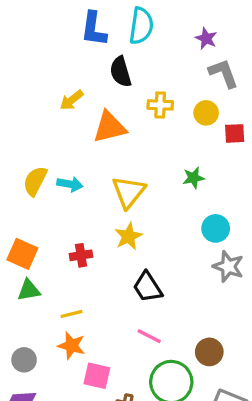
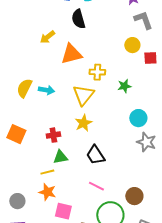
yellow cross: (160, 105) -> (97, 72), moved
green triangle: (29, 290) -> (60, 157), moved

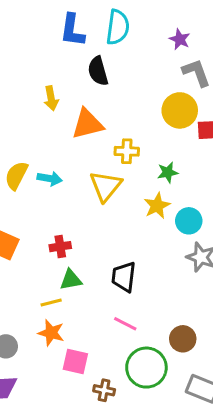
yellow arrow: (47, 37) -> (51, 98), turned -63
yellow circle: (132, 45) -> (180, 110), size x1.5
yellow star: (83, 123) -> (157, 206), moved
black trapezoid: (95, 155) -> (124, 277), turned 40

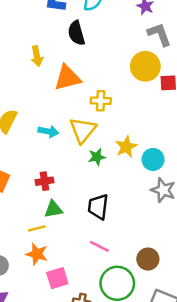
green star: (168, 172) -> (97, 157), moved
cyan arrow: (50, 178) -> (48, 131), moved
pink square: (75, 362) -> (57, 278), turned -30

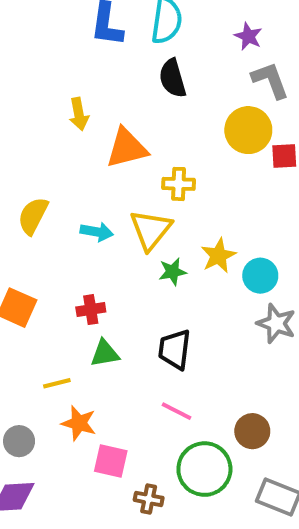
black semicircle: (76, 33) -> (173, 78), moved
yellow line: (37, 228) -> (57, 383), moved
pink square: (57, 278) -> (111, 461), turned 30

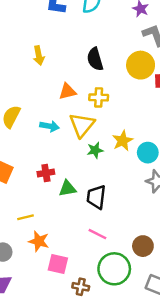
black semicircle: (173, 78) -> (95, 59), moved
orange triangle: (127, 148) -> (67, 91), moved, size x0.7
green triangle: (105, 353) -> (67, 189), moved

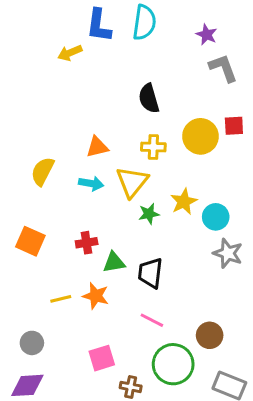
yellow arrow: (39, 56) -> (70, 53), moved, turned 78
yellow circle: (141, 65) -> (200, 136), moved
orange triangle: (67, 91) -> (97, 147), moved
orange star: (39, 241) -> (96, 296), moved
pink square: (58, 264) -> (102, 358), turned -30

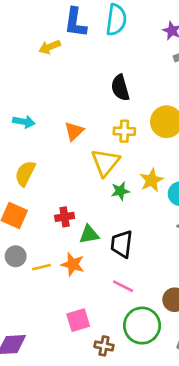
orange triangle: (97, 147) -> (74, 131), turned -30
yellow semicircle: (43, 171) -> (25, 173), moved
cyan arrow: (91, 183) -> (24, 122), moved
gray circle: (32, 343) -> (16, 256), moved

